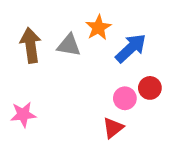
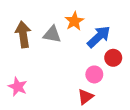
red circle: (150, 88) -> (113, 58), moved
pink star: (23, 114) -> (18, 87), turned 30

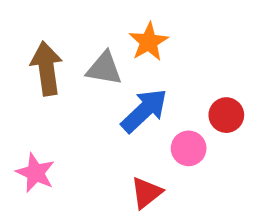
blue arrow: (99, 37) -> (144, 111), moved
red triangle: (85, 97) -> (146, 193), moved

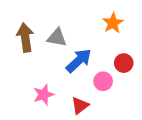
orange star: (149, 42) -> (113, 23), moved
pink star: (35, 173) -> (44, 95), moved, turned 30

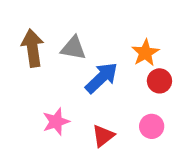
orange star: (113, 23) -> (145, 53), moved
pink circle: (103, 81) -> (152, 126), moved

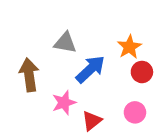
brown arrow: (33, 48) -> (29, 75), moved
pink star: (56, 122) -> (64, 103), moved

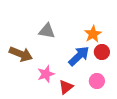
blue arrow: (90, 69) -> (79, 56), moved
brown arrow: (29, 75) -> (21, 54), turned 120

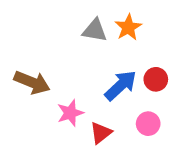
gray triangle: (47, 31) -> (95, 30), moved
orange star: (93, 34) -> (128, 27), moved

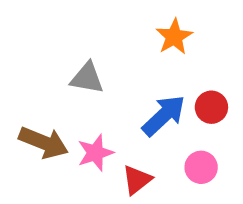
gray triangle: (95, 30) -> (87, 78), moved
brown arrow: (32, 82) -> (44, 142), moved

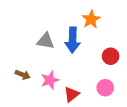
blue arrow: (164, 115) -> (73, 40), moved, turned 135
brown arrow: (44, 142) -> (23, 75), size x0.6

